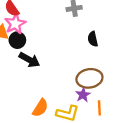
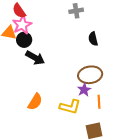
orange semicircle: (40, 108) -> (35, 102), moved

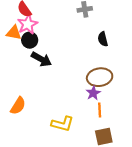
orange semicircle: (35, 102) -> (18, 106), moved
orange line: (99, 102) -> (100, 110), moved
yellow L-shape: (70, 107) -> (63, 124), moved

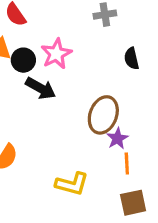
pink star: (28, 24) -> (56, 54), moved
brown ellipse: (100, 77) -> (103, 115), moved, turned -60

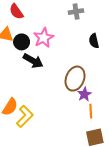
yellow L-shape: (72, 184) -> (25, 116), moved, turned -60

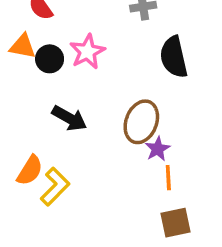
black semicircle: (94, 41) -> (174, 57), size x1.6
black arrow: (33, 61) -> (69, 118), moved

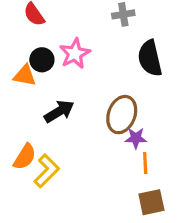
orange triangle: (23, 46) -> (25, 75), moved
black arrow: (69, 118) -> (59, 111), turned -60
purple star: (158, 149) -> (136, 138), turned 30

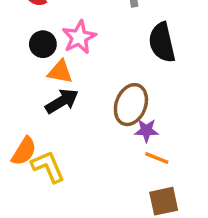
orange triangle: (25, 75) -> (60, 72), moved
orange line: (145, 163) -> (157, 158), turned -65
yellow L-shape: (47, 171) -> (48, 167), turned -68

